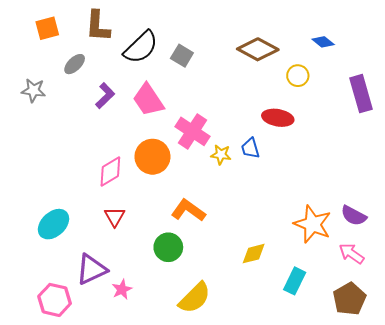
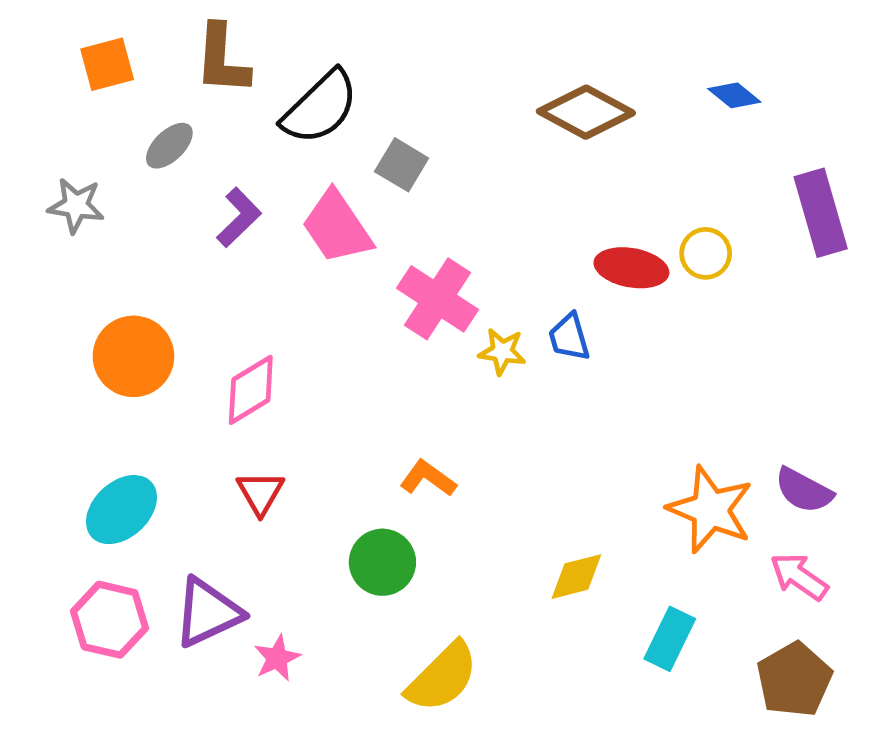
gray square: (182, 56) -> (402, 165), moved
yellow circle: (298, 76) -> (706, 253), moved
orange circle: (152, 157) -> (133, 356), moved
orange L-shape: (188, 210) -> (428, 478), size x0.7
pink hexagon: (55, 300) -> (110, 620), moved

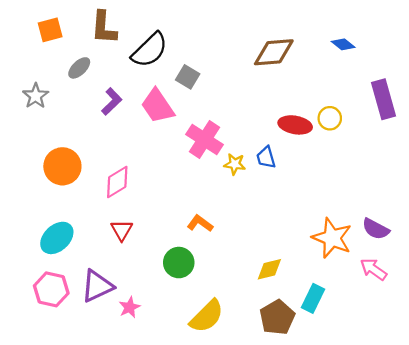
brown diamond: (586, 112) -> (274, 52), turned -33
gray star: (76, 206) -> (36, 96), turned 30
brown pentagon: (794, 680) -> (277, 317), moved

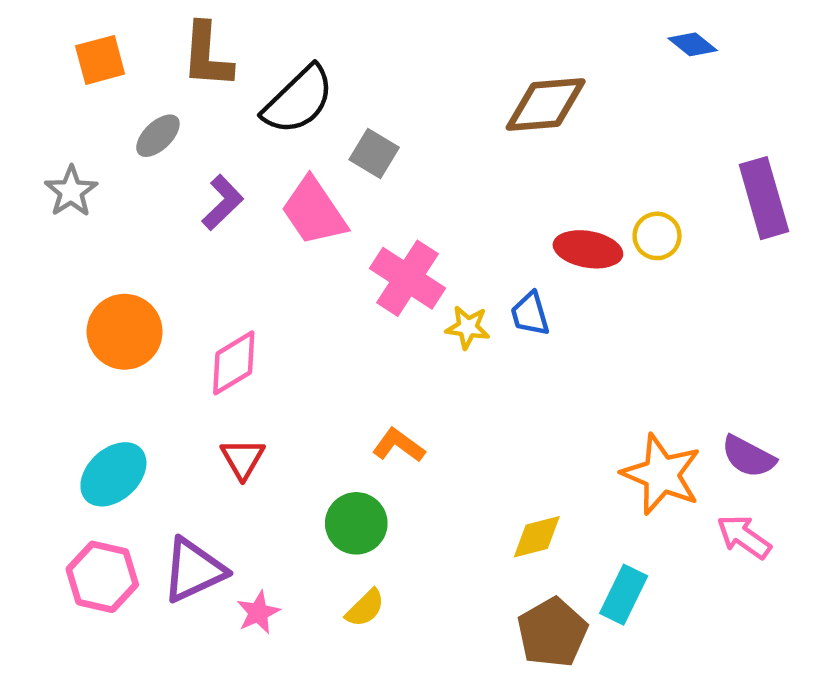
blue diamond: (343, 44) -> (693, 44), moved
yellow semicircle: (207, 316) -> (365, 608), moved, size x0.6

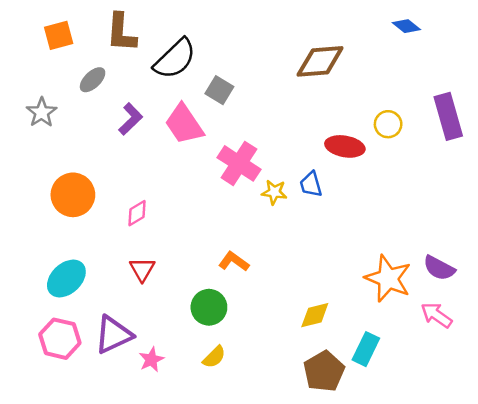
yellow circle: (657, 236) -> (388, 124), moved
pink diamond: (234, 363) -> (137, 213), size x0.7

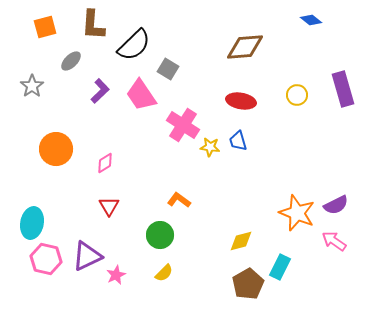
red ellipse: (345, 146) -> (241, 101), moved
purple semicircle: (439, 268) -> (336, 205), turned -55
cyan ellipse: (66, 278) -> (32, 223), moved, turned -36

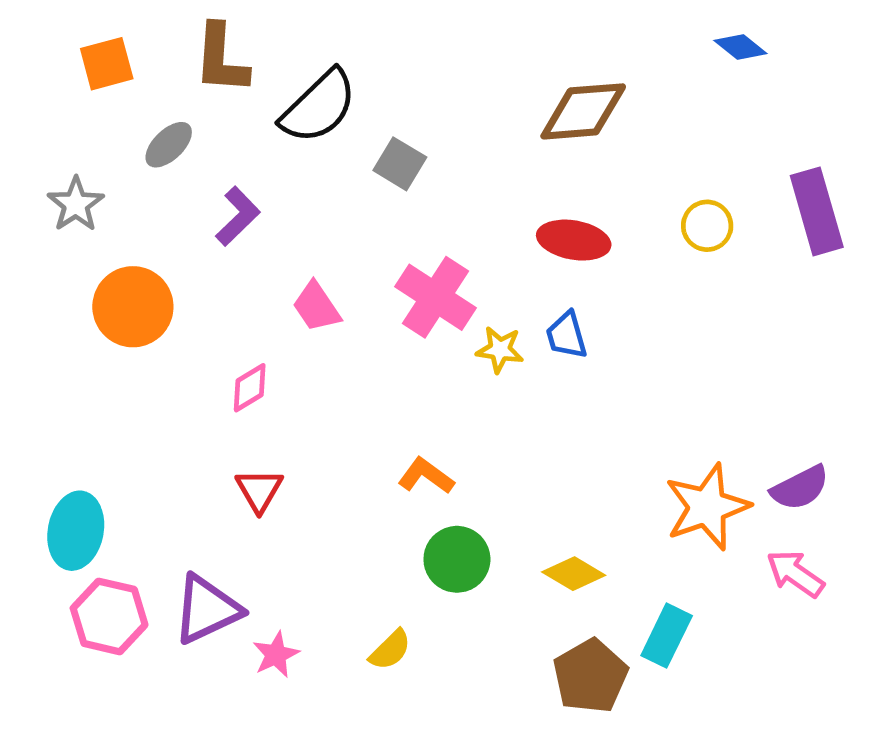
pink trapezoid: (141, 95) -> (316, 307), moved, size x0.7
orange circle: (56, 149) -> (133, 307), moved
orange star: (297, 213) -> (707, 507), turned 30
green circle: (160, 235) -> (457, 559), moved
yellow diamond: (241, 241) -> (574, 574), turned 45

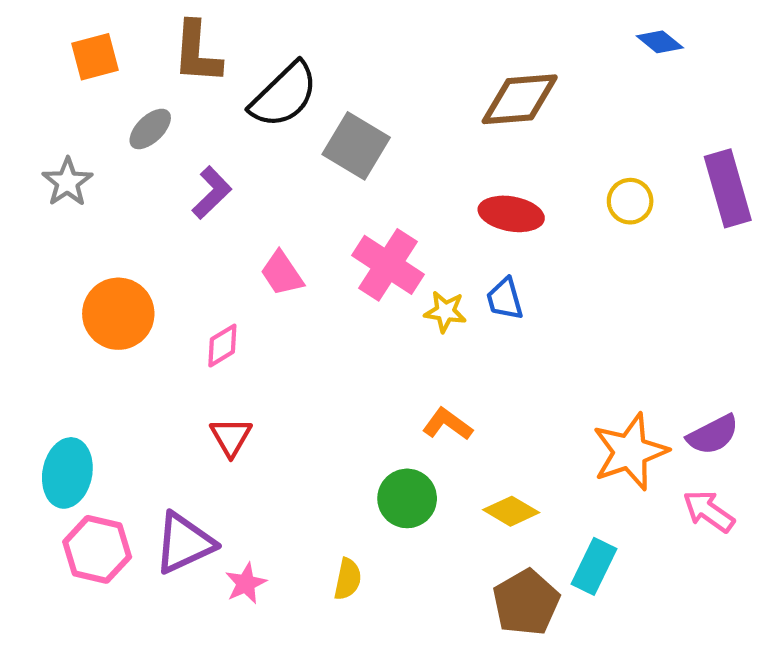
gray square: (400, 164) -> (356, 146), size x1.4
orange circle: (133, 307) -> (118, 314), moved
orange L-shape: (426, 476) -> (447, 424), moved
yellow semicircle: (390, 650) -> (348, 579), turned -33

